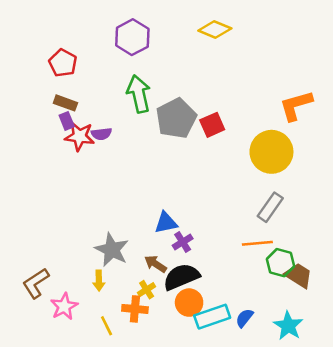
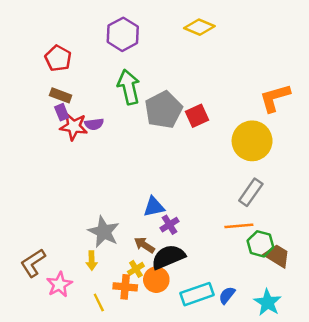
orange circle: (189, 303) -> (156, 280), moved

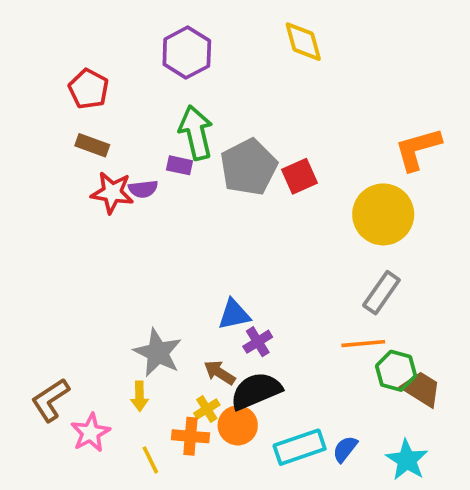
yellow diamond: (199, 27) -> (303, 42), turned 52
purple rectangle: (62, 112) -> (180, 165), moved, turned -56

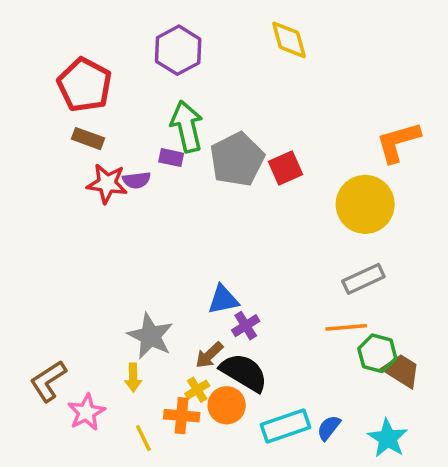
red pentagon: (89, 89) -> (85, 85), size x1.4
gray rectangle: (381, 293) -> (363, 279), turned 30
brown arrow: (220, 373) -> (209, 355), turned -76
black semicircle: (256, 391) -> (244, 372), turned 54

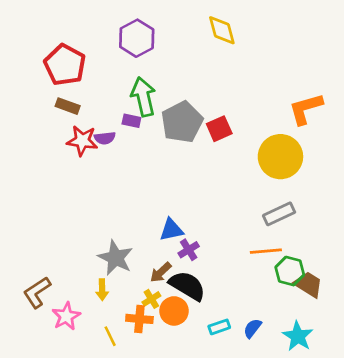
cyan rectangle: (285, 426) -> (219, 327), size x0.6

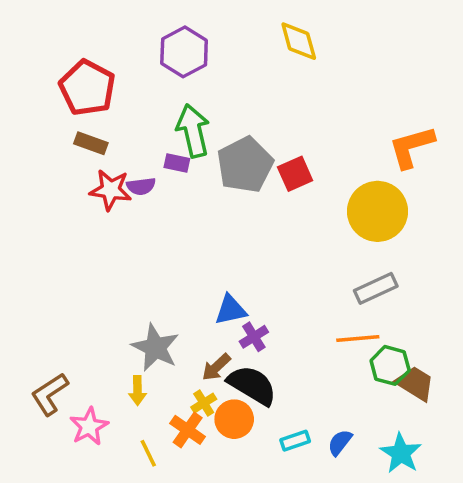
orange cross: (139, 319) -> (188, 430), turned 30

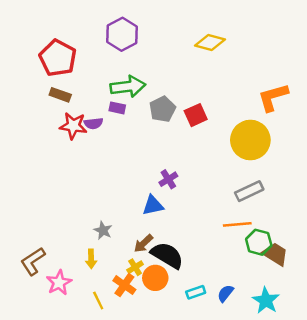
yellow diamond: (299, 41) -> (210, 43), moved, turned -60
green arrow: (193, 131) -> (128, 87), turned 96
gray pentagon: (245, 165) -> (162, 109), size x0.7
purple cross: (254, 337) -> (168, 179), moved
gray star: (155, 348) -> (103, 230), size x0.6

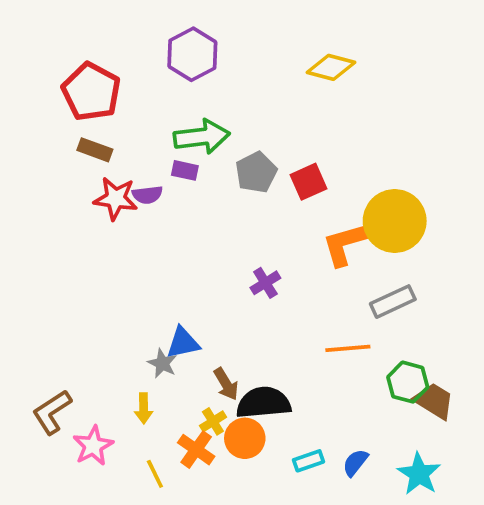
orange L-shape: (273, 97) -> (346, 243), moved
blue triangle: (153, 205) -> (183, 343), moved
orange line: (237, 224) -> (348, 348), moved
brown arrow: (143, 243) -> (226, 384), turned -78
black semicircle: (167, 255) -> (264, 403), turned -36

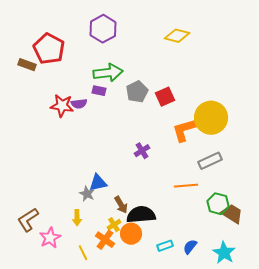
brown rectangle: (95, 150) -> (27, 65), moved

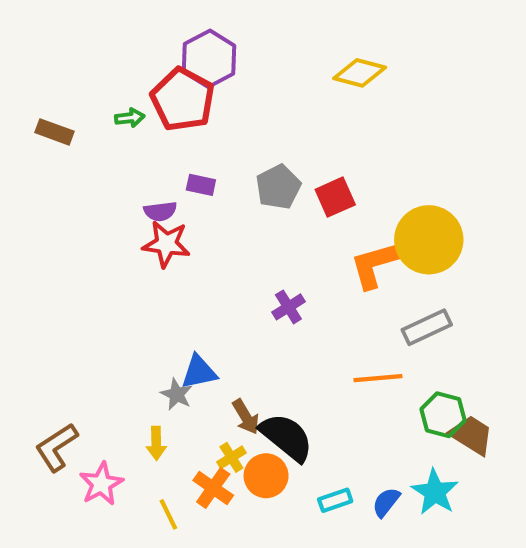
red pentagon: (49, 49) -> (183, 99), moved
green arrow: (108, 73) -> (130, 118), moved, size x0.5
red star: (62, 106) -> (166, 244), moved
black semicircle: (141, 215) -> (286, 437), turned 44
cyan star: (224, 253) -> (435, 492), moved

